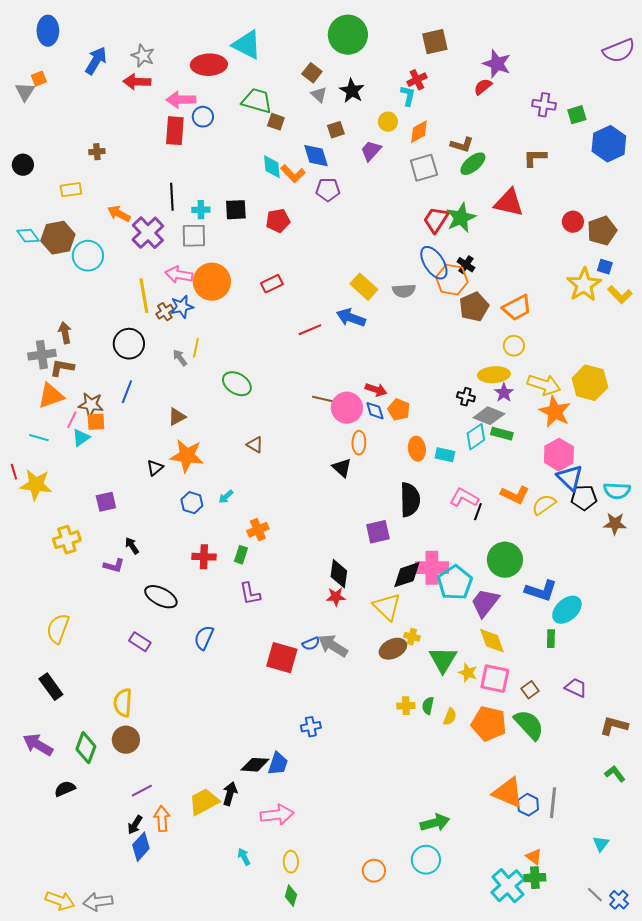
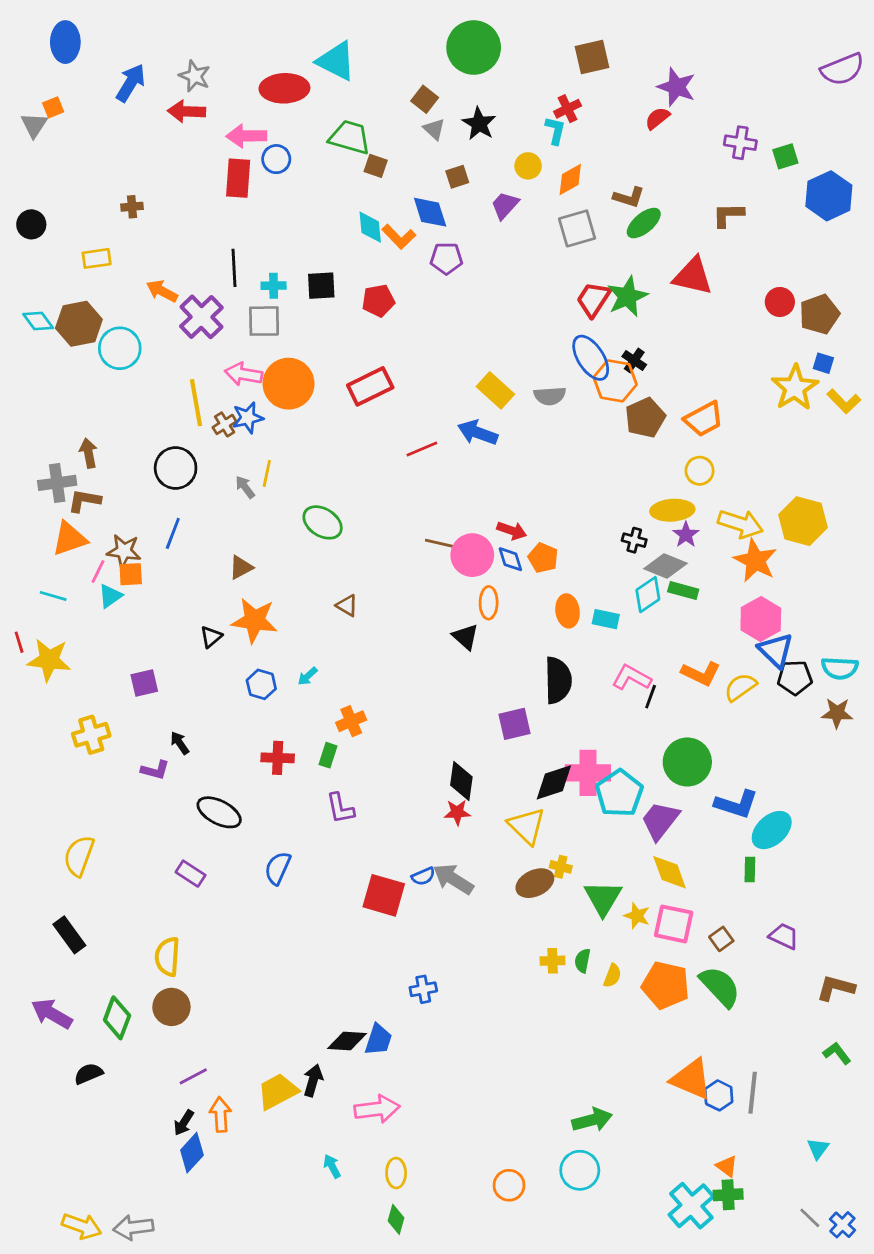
red rectangle: (272, 284) -> (370, 386), size x1.5

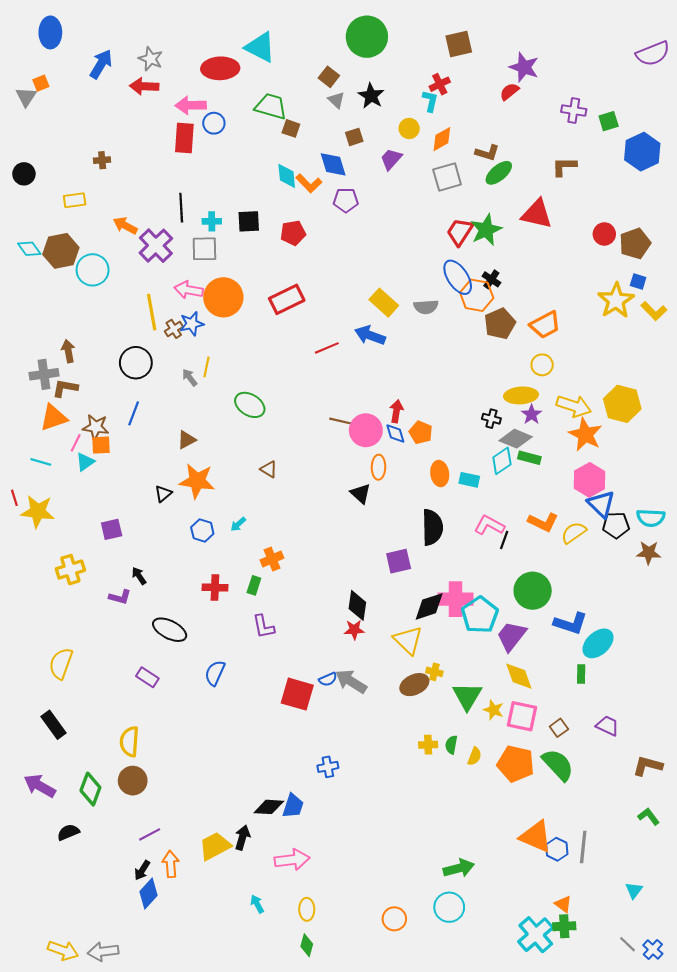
red arrow: (512, 531) -> (396, 411), turned -100

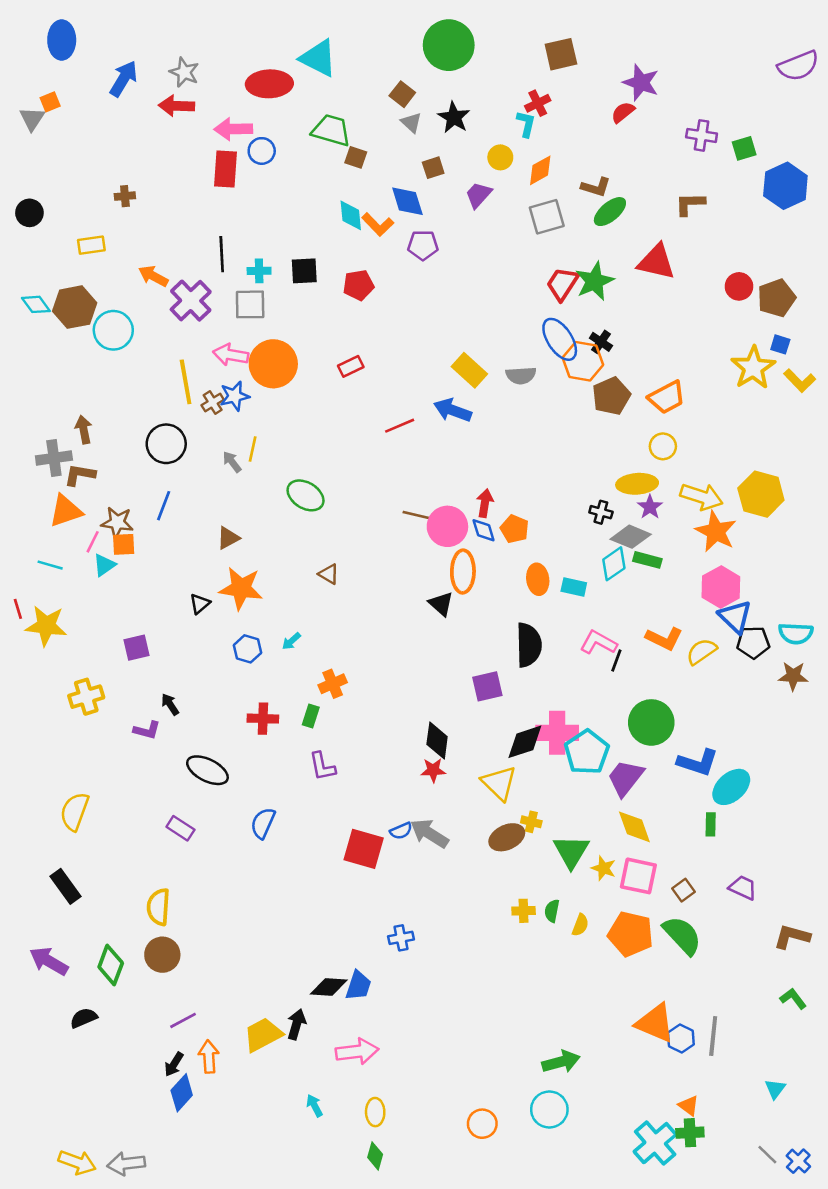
red rectangle: (287, 299) -> (351, 366), size x0.6
orange ellipse: (379, 467) -> (463, 572), size x1.4

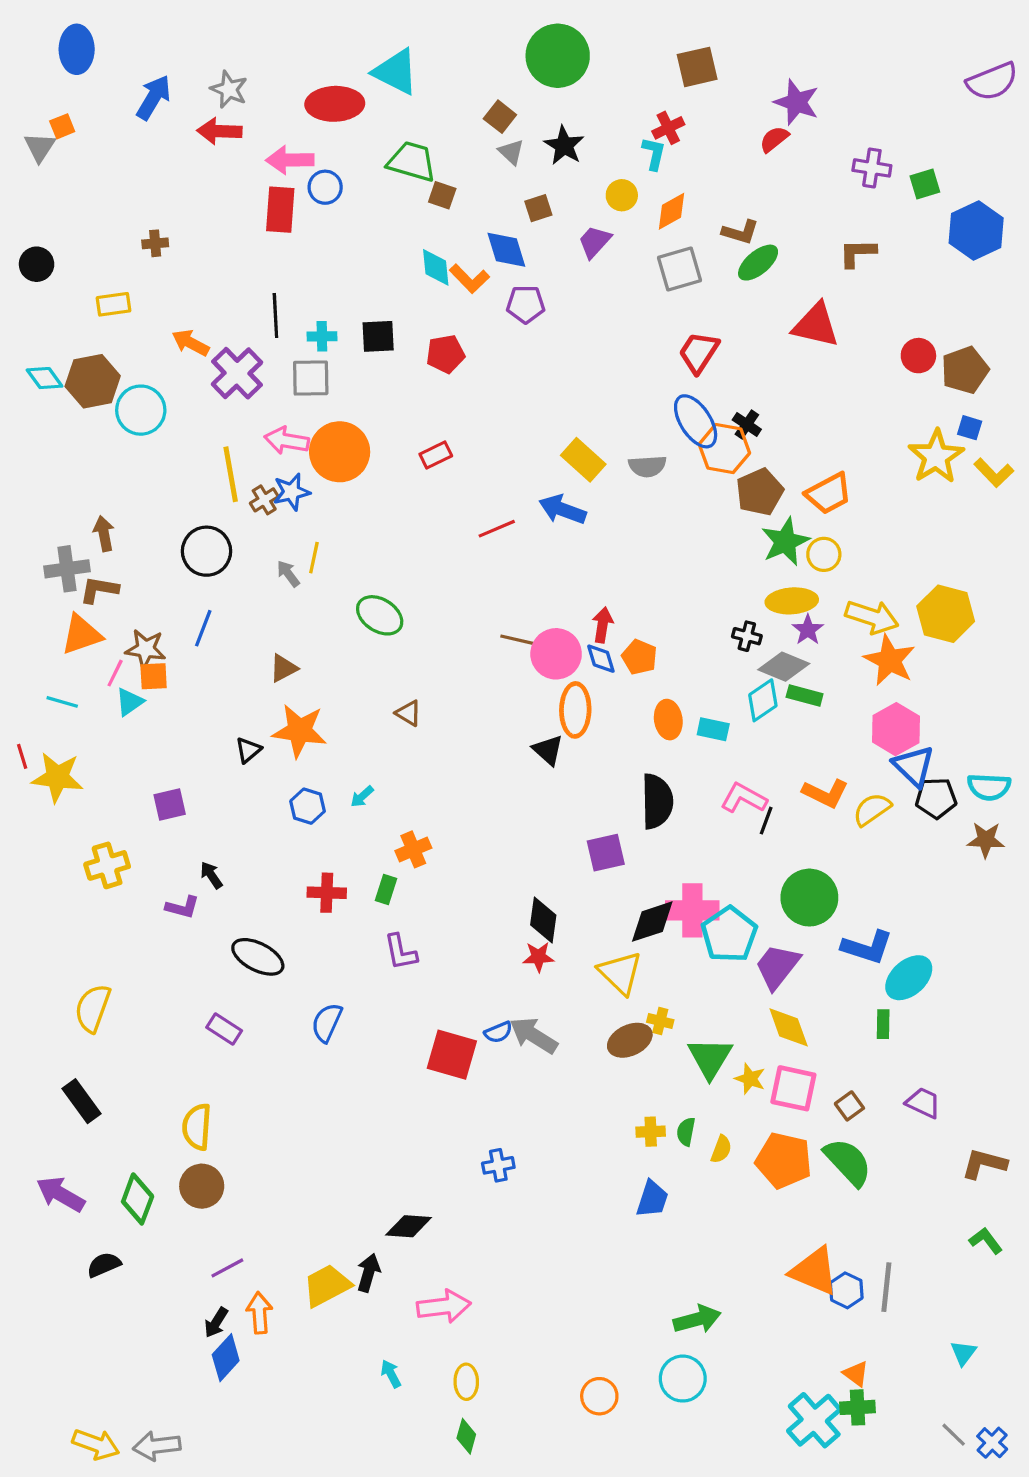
green star: (594, 281) -> (785, 542), moved
blue trapezoid: (358, 986) -> (652, 1199), moved

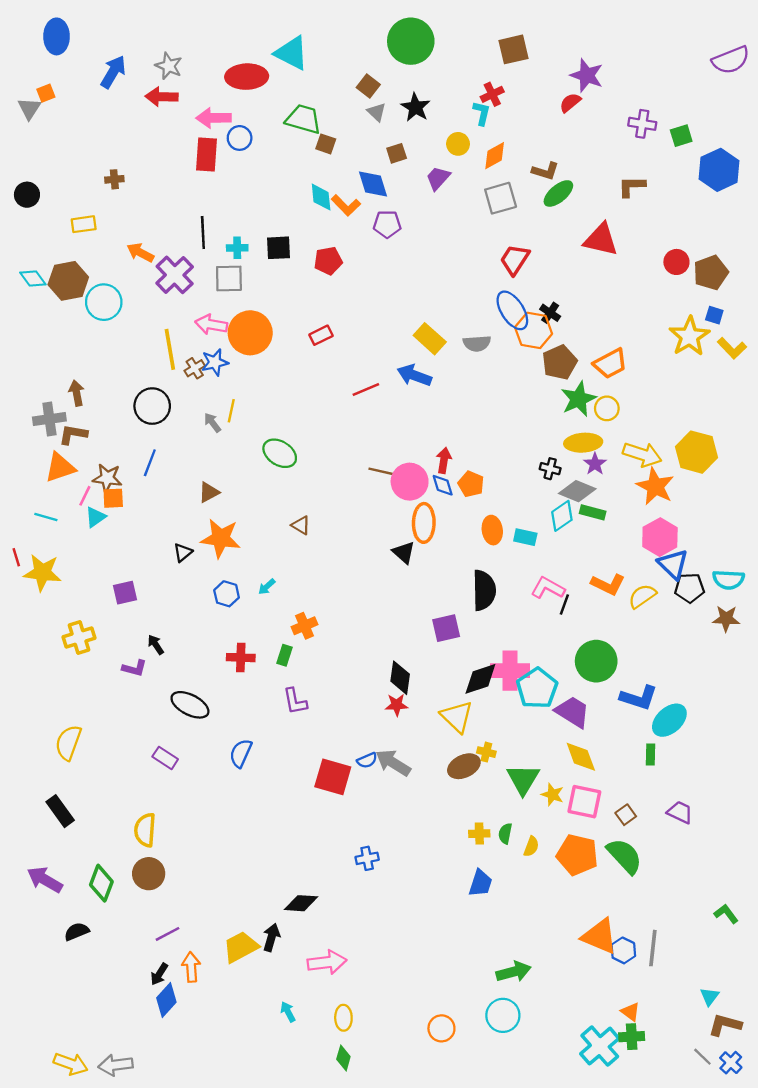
purple trapezoid: (777, 966) -> (573, 712), turned 84
brown L-shape: (984, 1164) -> (725, 1025), moved

